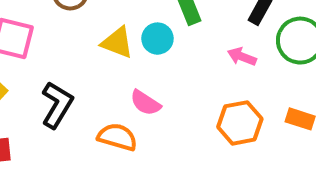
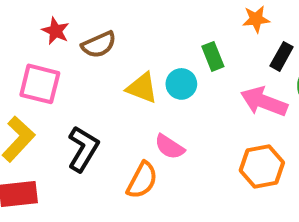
pink arrow: (242, 57) -> (264, 102), size x1.6
orange semicircle: (117, 137) -> (142, 180), turned 102

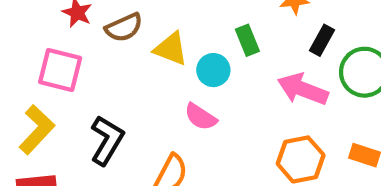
yellow triangle: (142, 88) -> (171, 49), moved
pink semicircle: (170, 147) -> (201, 117), moved

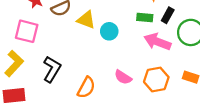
green rectangle: (247, 40) -> (145, 18), moved, turned -63
pink semicircle: (201, 117) -> (123, 77), moved

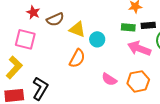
black rectangle: (168, 15) -> (148, 25), turned 56
black L-shape: (52, 69) -> (40, 88), moved
orange semicircle: (86, 88) -> (77, 58), moved

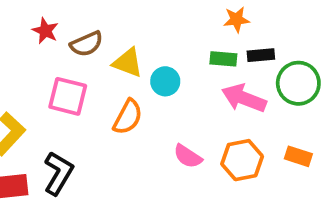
pink square: (25, 39) -> (68, 96), moved

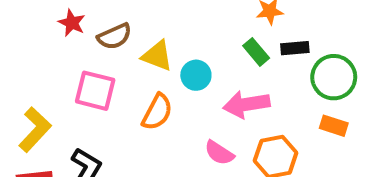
green rectangle: (223, 59) -> (256, 52), turned 45
pink arrow: (244, 98) -> (246, 104), moved, turned -30
orange rectangle: (298, 156) -> (334, 126), moved

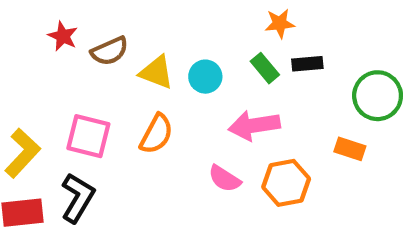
cyan circle: (196, 75) -> (205, 77), moved
green circle: (334, 77) -> (378, 96), moved
pink square: (95, 91) -> (88, 136), moved

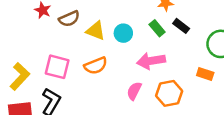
black rectangle: (307, 64) -> (181, 26), turned 42
orange semicircle: (156, 134) -> (96, 66), turned 40
pink semicircle: (224, 179) -> (134, 91), turned 84

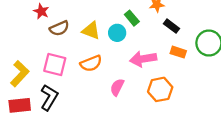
brown semicircle: (69, 19) -> (59, 28), moved
green rectangle: (157, 28) -> (132, 18), moved
orange rectangle: (205, 74) -> (178, 52), moved
pink semicircle: (134, 91) -> (117, 87), moved

